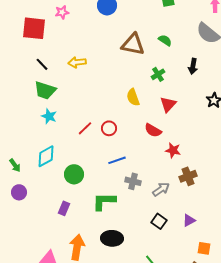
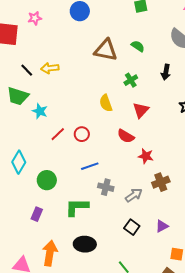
black line: (42, 64) -> (27, 70), moved
cyan star: (49, 116) -> (40, 111), moved
cyan diamond: (46, 156) -> (19, 162), turned -30

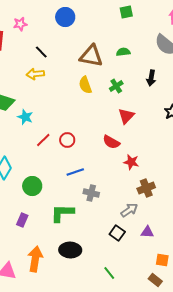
green semicircle: (138, 46) -> (123, 52), turned -40
black line: (27, 70) -> (41, 52), moved
yellow semicircle: (106, 103) -> (85, 85), moved
gray arrow: (134, 195) -> (129, 210), moved
purple triangle: (162, 226) -> (147, 232), turned 32

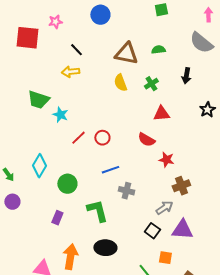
red triangle: (126, 116) -> (161, 114), turned 42
green L-shape: (62, 213) -> (97, 211), turned 75
purple triangle: (147, 232) -> (182, 230), size x1.6
orange square: (162, 260) -> (165, 258), moved

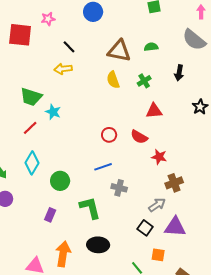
red line: (78, 138) -> (30, 128), moved
red circle: (102, 138) -> (109, 135), moved

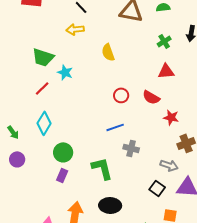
yellow semicircle: (113, 80) -> (108, 52), moved
green cross: (144, 81) -> (164, 41), moved
green circle: (60, 181) -> (63, 152), moved
gray arrow: (157, 205) -> (169, 165), turned 54

